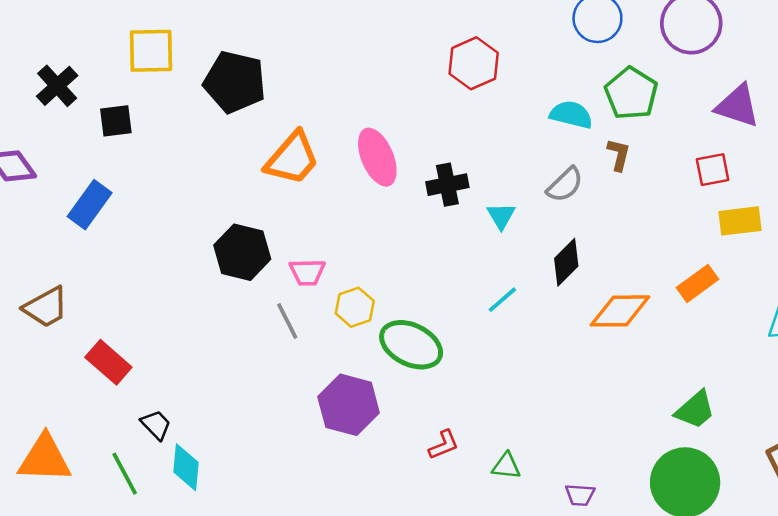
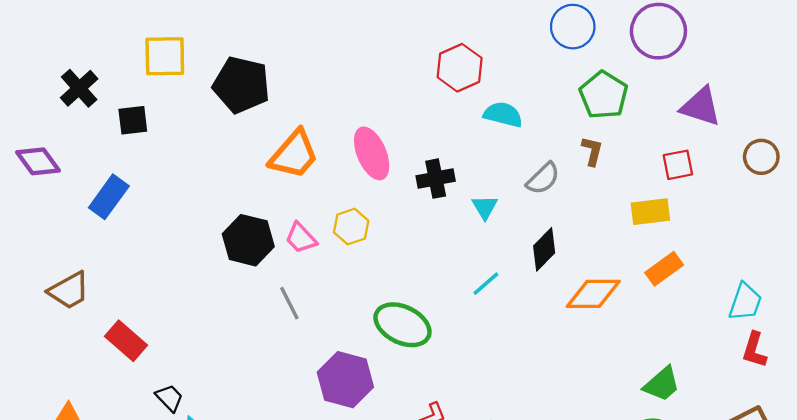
cyan semicircle: (571, 115) -> (503, 115), moved
yellow rectangle: (740, 221) -> (650, 212), moved
pink trapezoid: (307, 272) -> (301, 238), moved, turned 48
yellow hexagon: (355, 307) -> (351, 227), moved

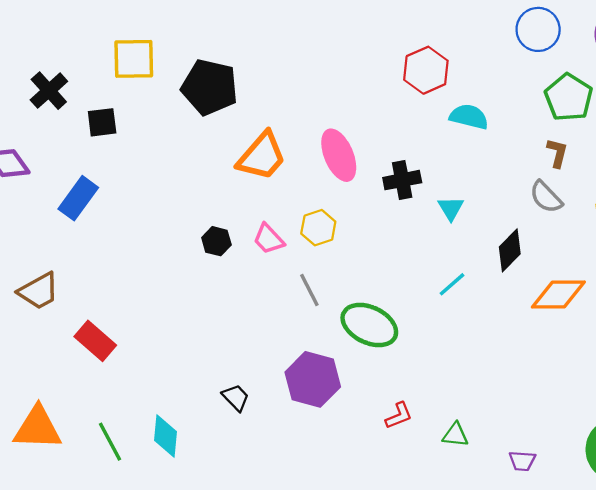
gray semicircle: (543, 179) -> (546, 197), moved, turned 90
black hexagon: (248, 240) -> (216, 241), size x0.6
gray line: (289, 303) -> (309, 290), moved
black trapezoid: (169, 398) -> (236, 398), moved

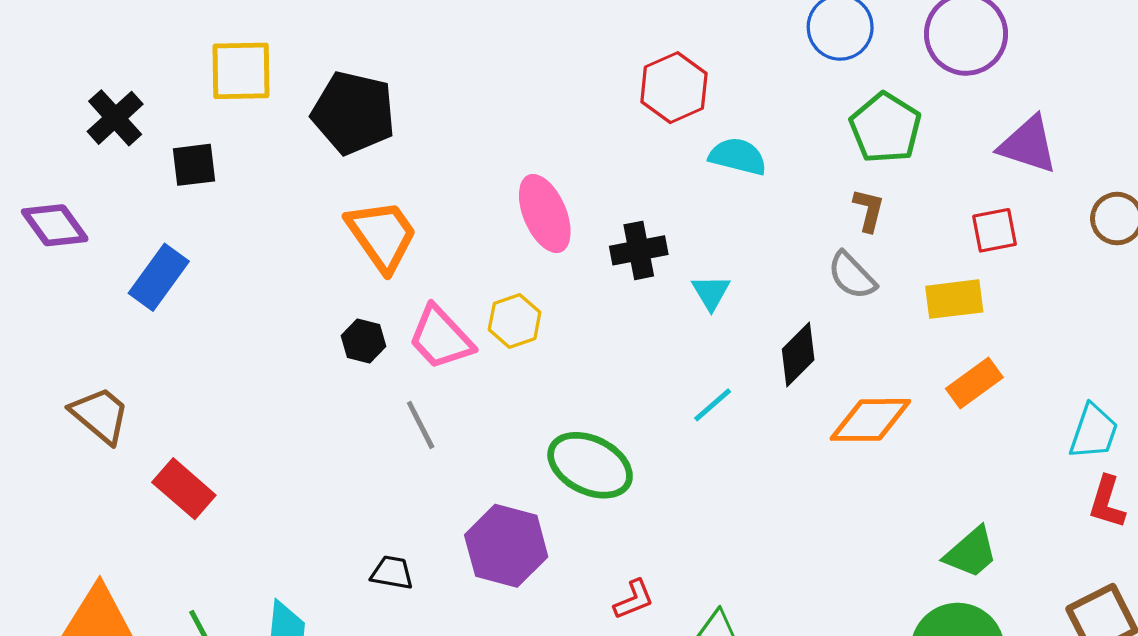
orange trapezoid: (262, 156) -> (382, 235), moved, turned -76
pink trapezoid: (269, 239) -> (441, 338), size x1.4
gray line: (309, 290) -> (421, 425), moved
brown trapezoid: (39, 291) -> (100, 415), turned -111
black trapezoid: (236, 398) -> (392, 573), turned -36

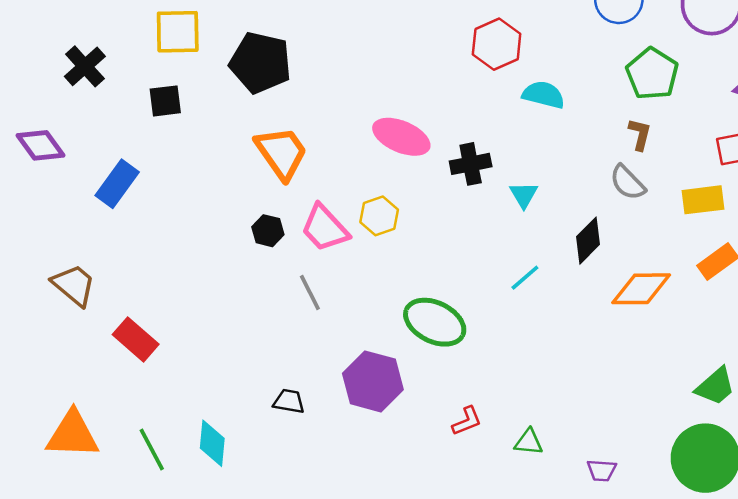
black square: (194, 165) -> (165, 101), moved
pink ellipse: (545, 213) -> (401, 137), turned -44

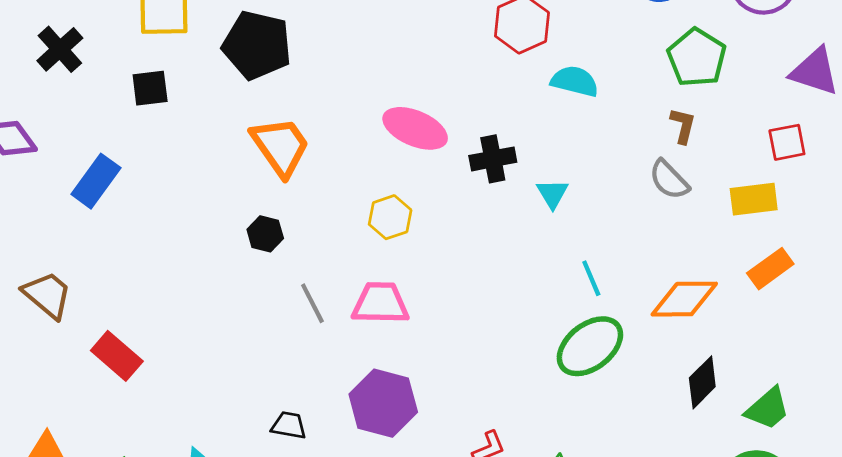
pink trapezoid: (325, 228) -> (380, 303), moved, turned 134
black diamond: (588, 241) -> (702, 382), moved
cyan line: (525, 278) -> (591, 278), moved, turned -72
green ellipse: (435, 322) -> (590, 346), moved, turned -64

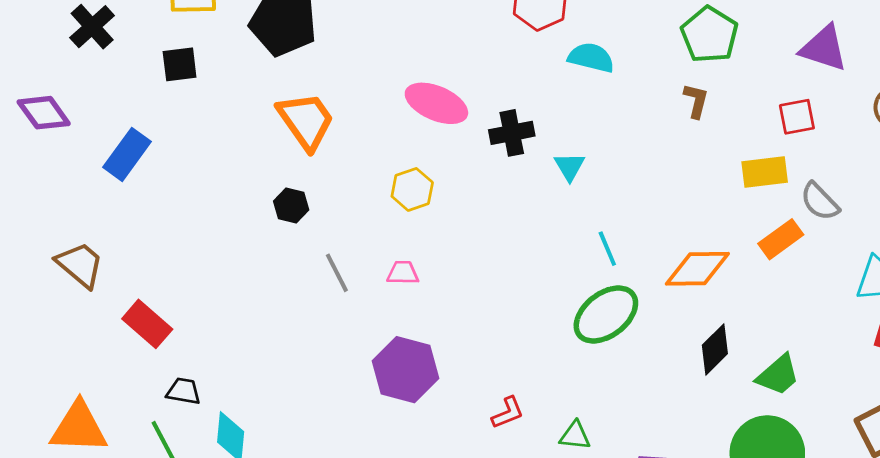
gray semicircle: (669, 180) -> (820, 202), moved
pink trapezoid: (380, 303) -> (403, 273), size x0.6
black trapezoid: (289, 425) -> (184, 391), moved

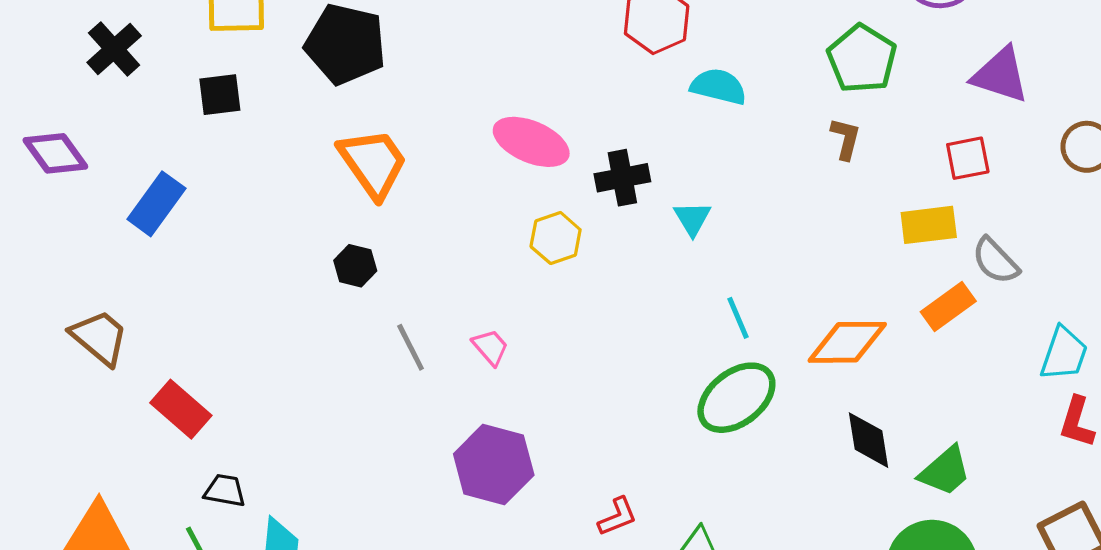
yellow hexagon: (412, 189) -> (556, 238), moved
pink trapezoid: (403, 273) -> (490, 347), turned 48
black diamond: (715, 349) -> (868, 440), turned -54

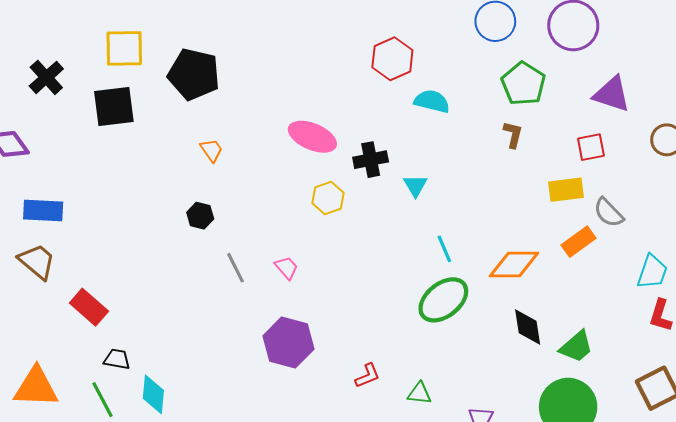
black square: (220, 95) -> (114, 107), size x1.5
orange trapezoid: (373, 163) -> (212, 150), size x0.5
blue rectangle: (156, 204) -> (43, 210), moved, turned 57

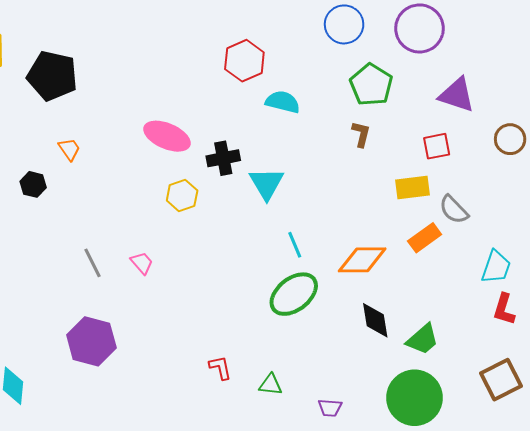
cyan triangle: (415, 186) -> (267, 183), size x1.5
black hexagon: (200, 216) -> (33, 184), moved
purple hexagon: (288, 342) -> (91, 341), moved
red L-shape: (367, 376) -> (220, 368), turned -80

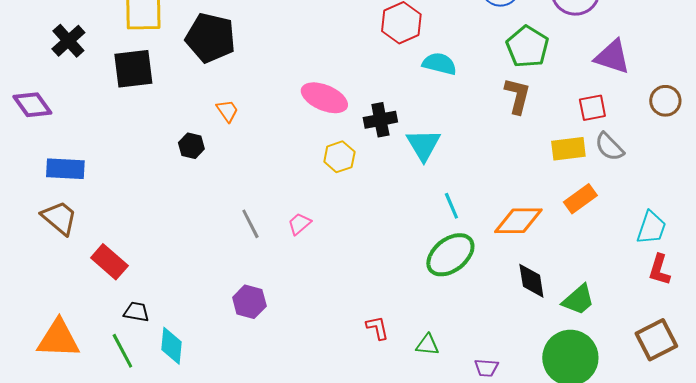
brown L-shape: (361, 134) -> (517, 96), size x1.4
gray semicircle: (454, 210) -> (609, 147), moved
pink trapezoid: (142, 263) -> (299, 224), turned -90
purple hexagon: (91, 341) -> (249, 302), size x0.7

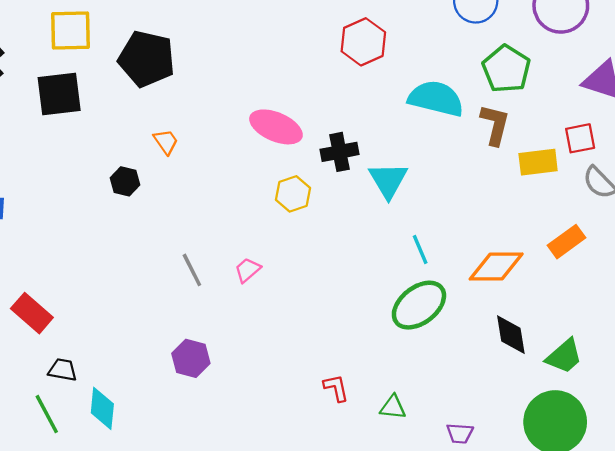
cyan semicircle: (439, 64) -> (436, 99), moved, size x1.4
yellow rectangle: (568, 149) -> (538, 162), moved

